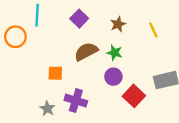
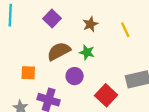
purple circle: (113, 77) -> (75, 76), moved

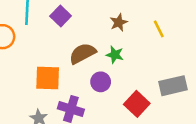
purple square: (52, 19) -> (61, 16), moved
orange square: (28, 73) -> (48, 78), size x1.5

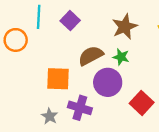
brown star: (119, 22) -> (125, 27), size x1.5
purple circle: (101, 82) -> (108, 82), size x1.5

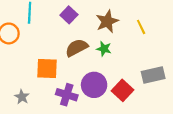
purple square: (70, 21) -> (69, 15), moved
purple circle: (108, 82) -> (94, 85), moved
gray star: (50, 116) -> (22, 97), moved

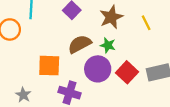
purple circle: (94, 85) -> (98, 69), moved
red square: (123, 90) -> (127, 72), moved

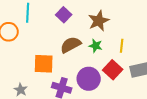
yellow line: (146, 23) -> (122, 46), moved, turned 32
purple circle: (98, 69) -> (89, 79), moved

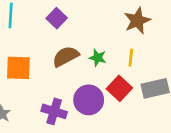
brown star: (99, 21) -> (137, 21), moved
orange square: (44, 64) -> (18, 68), moved

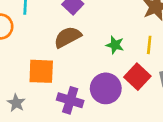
brown semicircle: (66, 56) -> (68, 37), moved
orange square: (18, 68) -> (41, 71), moved

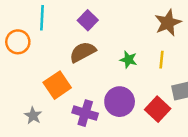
orange square: (41, 71) -> (57, 85), turned -36
red square: (137, 77) -> (158, 109), moved

